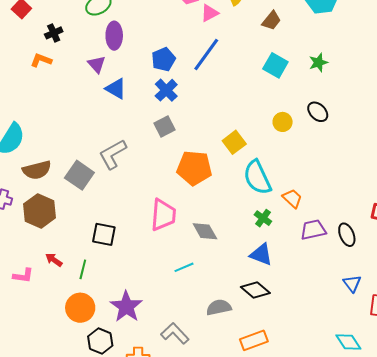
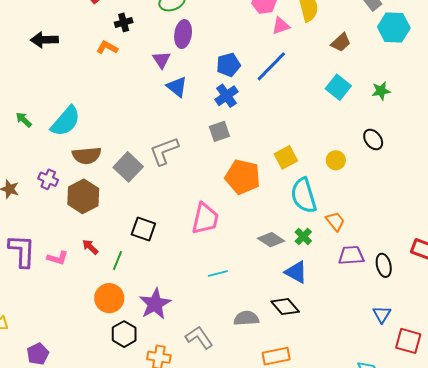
yellow circle: (283, 122) -> (336, 160), moved
gray diamond: (205, 231) -> (271, 240), moved, turned -36

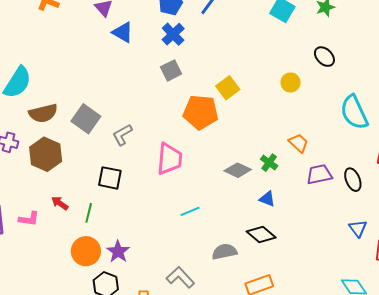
gray L-shape: (164, 151) -> (122, 135), moved, size x0.7
yellow square: (286, 157) -> (228, 88), moved
cyan semicircle: (304, 195) -> (354, 112), moved
blue triangle: (296, 272) -> (267, 199), size x0.7
purple star: (155, 304) -> (118, 252), moved, size x0.7

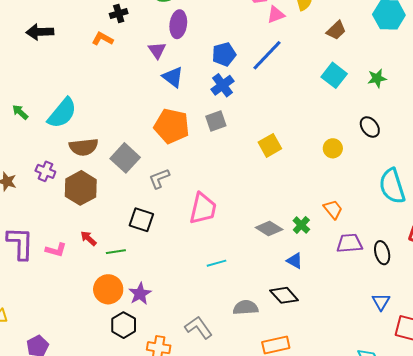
orange pentagon: (201, 112) -> (172, 126), moved
green line: (89, 213) -> (116, 252), turned 60

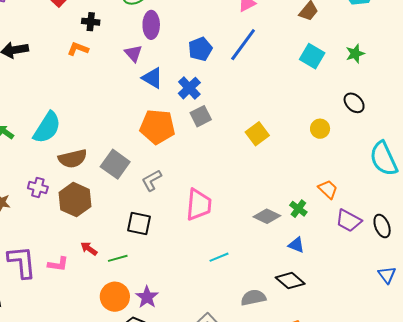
black cross: (119, 13) -> (91, 22), turned 30
blue cross: (223, 85) -> (189, 88), moved
purple trapezoid: (350, 243) -> (349, 221), turned -140

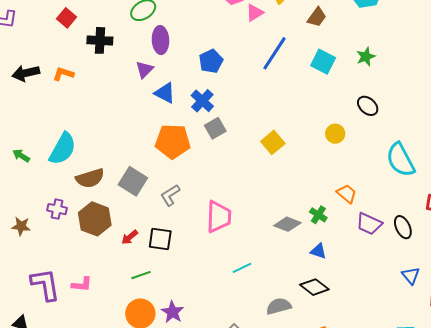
black cross: (91, 22) -> (100, 40), size x1.4
blue line: (243, 45) -> (274, 53), moved
orange L-shape: (78, 49) -> (63, 74), moved
purple triangle: (133, 53) -> (144, 70), turned 30
red arrow: (89, 249) -> (130, 237), moved, turned -72

